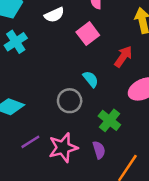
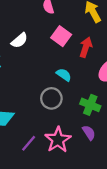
white semicircle: (54, 15) -> (19, 40), moved
pink square: (88, 34) -> (61, 36), moved

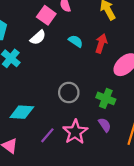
pink square: (61, 36) -> (46, 15), moved
cyan semicircle: (64, 75) -> (76, 41), moved

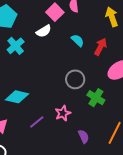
gray circle: (69, 92) -> (75, 79), moved
purple semicircle: (105, 125) -> (84, 137), moved
pink star: (75, 132) -> (63, 113), moved, size x0.7

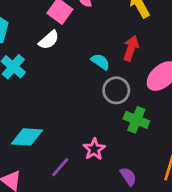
cyan semicircle: (78, 40) -> (100, 62), moved
gray circle: (75, 79) -> (116, 90), moved

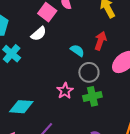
green cross: (136, 120) -> (92, 96), moved, turned -36
pink star: (94, 149) -> (65, 91), moved

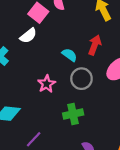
pink star: (65, 91) -> (47, 84), moved
green cross: (92, 96) -> (73, 114), moved

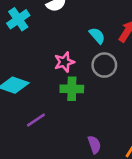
green cross: (73, 114) -> (72, 89), moved

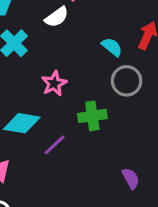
pink star: (64, 62) -> (54, 83), moved
purple line: (36, 120) -> (55, 145), moved

